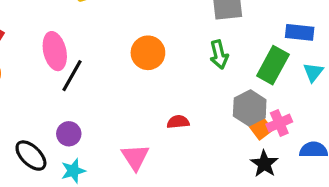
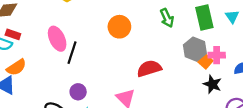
green rectangle: (273, 65) -> (204, 17), turned -30
red semicircle: (178, 122) -> (149, 68), size x1.6
pink cross: (279, 123) -> (217, 55), turned 35

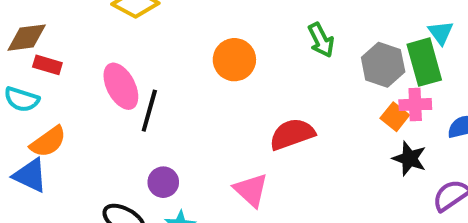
green rectangle: (204, 17) -> (424, 62), moved
red rectangle: (13, 34) -> (47, 65), moved
gray hexagon: (195, 49) -> (383, 65), moved

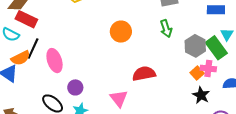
green rectangle: (424, 62) -> (216, 48), turned -30
red rectangle: (47, 65) -> (26, 19), size x1.5
pink ellipse: (121, 86) -> (55, 61), moved
black line: (149, 111) -> (33, 49), moved

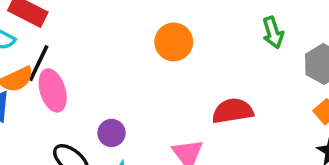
orange circle: (121, 32) -> (174, 42), moved
pink ellipse: (55, 61) -> (53, 90), moved

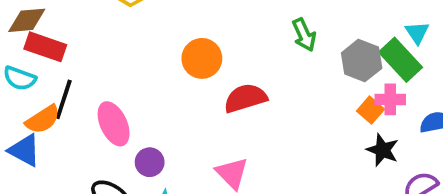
pink ellipse: (53, 90) -> (114, 124), moved
red semicircle: (233, 111) -> (245, 98), moved

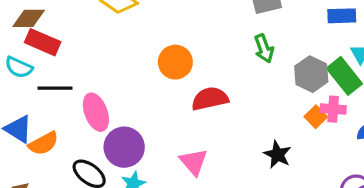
black line: (64, 99) -> (55, 88), turned 68
orange semicircle: (43, 119) -> (44, 143), moved
black star: (382, 150) -> (277, 155), moved
purple circle: (150, 162) -> (124, 147), size x1.6

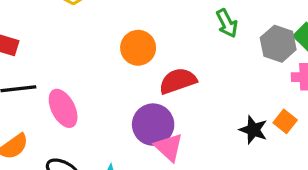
orange square: (316, 117) -> (285, 121), moved
purple circle: (124, 147) -> (153, 125), moved

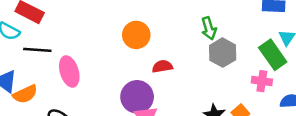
gray hexagon: (278, 44) -> (223, 53), moved
red semicircle: (178, 81) -> (162, 66), size x0.7

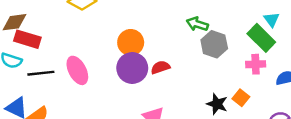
green arrow: (209, 28) -> (197, 24), turned 135
pink ellipse: (69, 71) -> (77, 70), moved
purple circle: (137, 97) -> (132, 68), moved

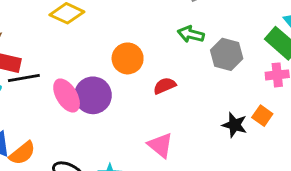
green arrow: (197, 24) -> (191, 34), moved
purple circle: (132, 68) -> (93, 95), moved
black line: (41, 73) -> (24, 78), moved

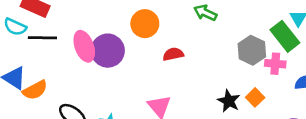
gray hexagon: (227, 54) -> (252, 50), moved
black line: (24, 78) -> (42, 38), moved

